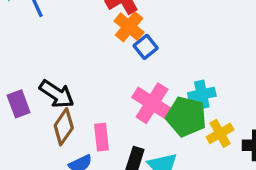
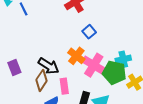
orange cross: (129, 27) -> (76, 56), moved
black arrow: (57, 94) -> (49, 66), moved

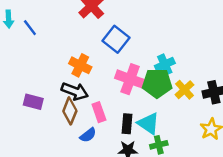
blue square: (89, 32) -> (116, 39), size x1.5
orange cross: (76, 56) -> (80, 65), moved
purple rectangle: (14, 67) -> (33, 102), turned -42

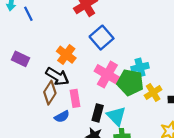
purple rectangle: (33, 102) -> (20, 59), moved

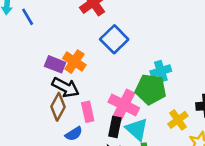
purple rectangle: (20, 59) -> (55, 64), moved
pink cross: (107, 75) -> (124, 105), moved
yellow cross: (153, 92) -> (178, 120), moved

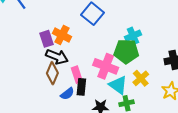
purple rectangle: (55, 64) -> (47, 39), turned 56
yellow cross: (178, 120) -> (141, 78), moved
black rectangle: (115, 127) -> (81, 87), moved

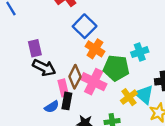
orange cross: (62, 35) -> (95, 49), moved
cyan cross: (133, 36) -> (140, 52), moved
brown diamond: (52, 73) -> (75, 77), moved
cyan triangle: (118, 85) -> (144, 94), moved

